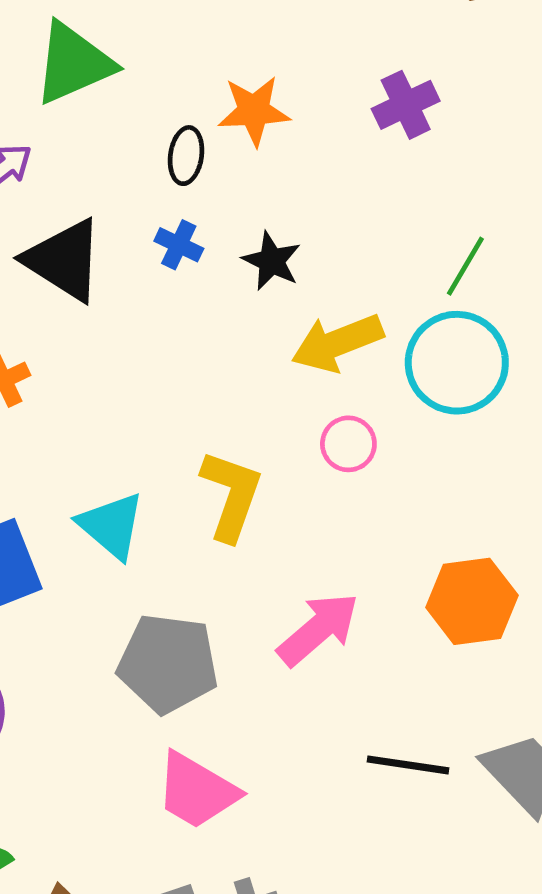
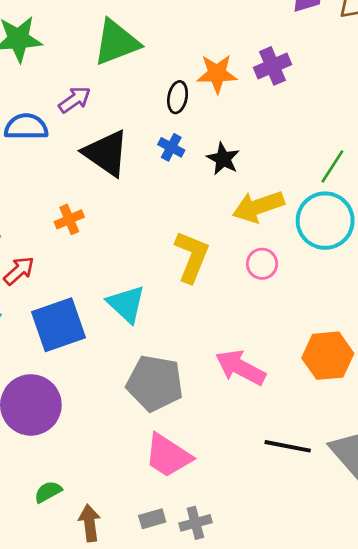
purple cross: (406, 105) -> (273, 66), moved
yellow L-shape: (231, 495) -> (192, 257), moved
pink arrow: (318, 629) -> (240, 367), turned -114

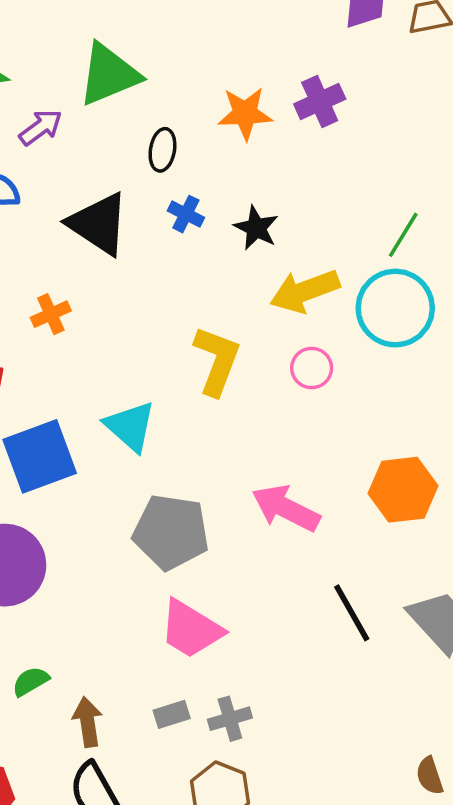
black ellipse: (178, 97) -> (162, 150), moved
purple arrow: (75, 100) -> (41, 127), moved
black line: (288, 446) -> (352, 613), turned 51

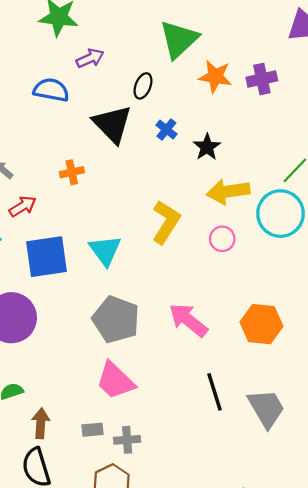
green triangle: (109, 75) -> (179, 39), moved, turned -33
black ellipse: (162, 150) -> (143, 86), moved

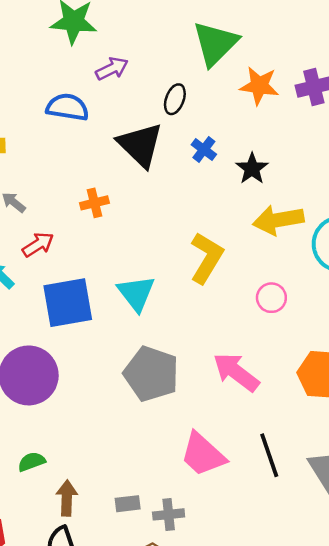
pink circle: (222, 239) -> (271, 298), moved
pink trapezoid: (115, 381) -> (203, 454), moved

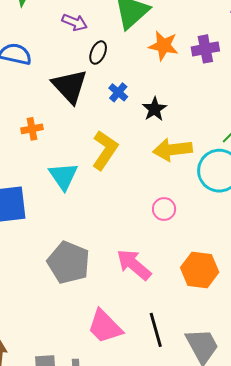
purple arrow: (112, 69) -> (75, 22), moved, turned 45
yellow L-shape: (207, 258) -> (105, 150), moved
cyan triangle: (136, 293) -> (63, 176), moved

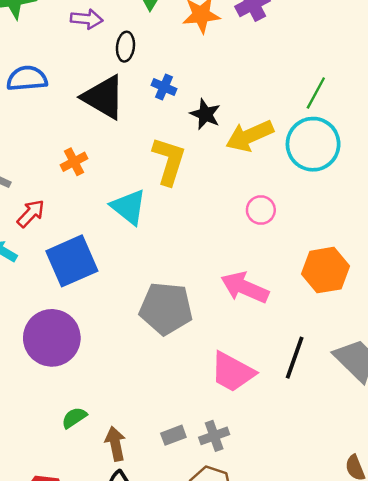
black star: (154, 109) -> (205, 114), moved
black line: (156, 330) -> (295, 358), turned 52

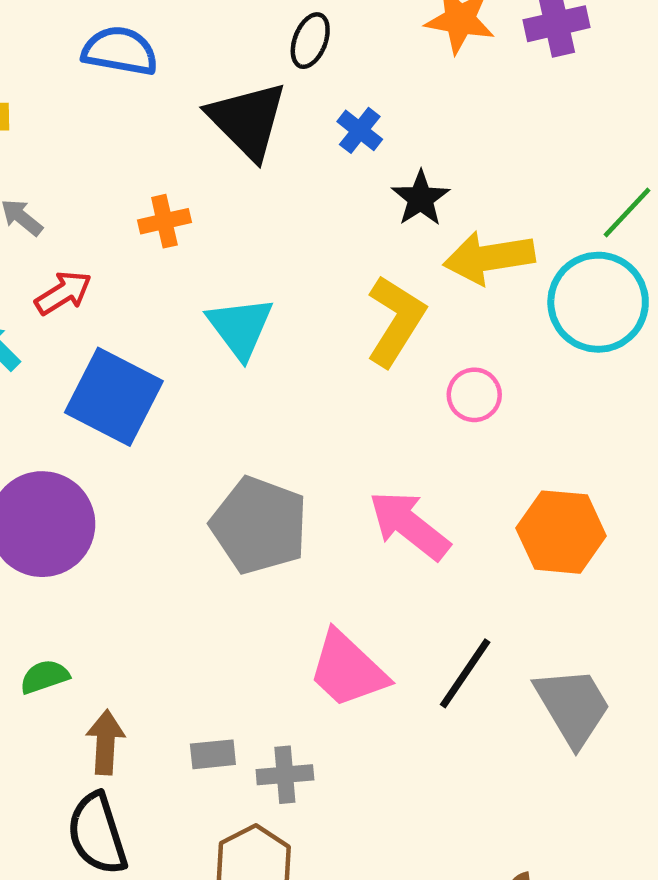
yellow L-shape: (169, 161) -> (396, 321), moved
blue square: (72, 261) -> (114, 397), turned 36

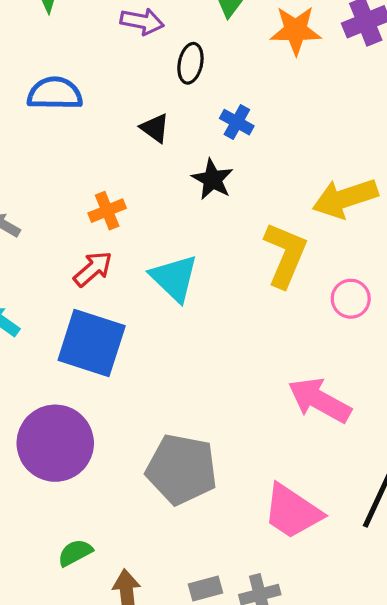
black triangle: (248, 120) -> (155, 128), size x0.5
black star: (421, 198) -> (212, 179), moved
red arrow: (63, 293) -> (93, 269), moved
gray pentagon: (259, 525) -> (182, 469), moved

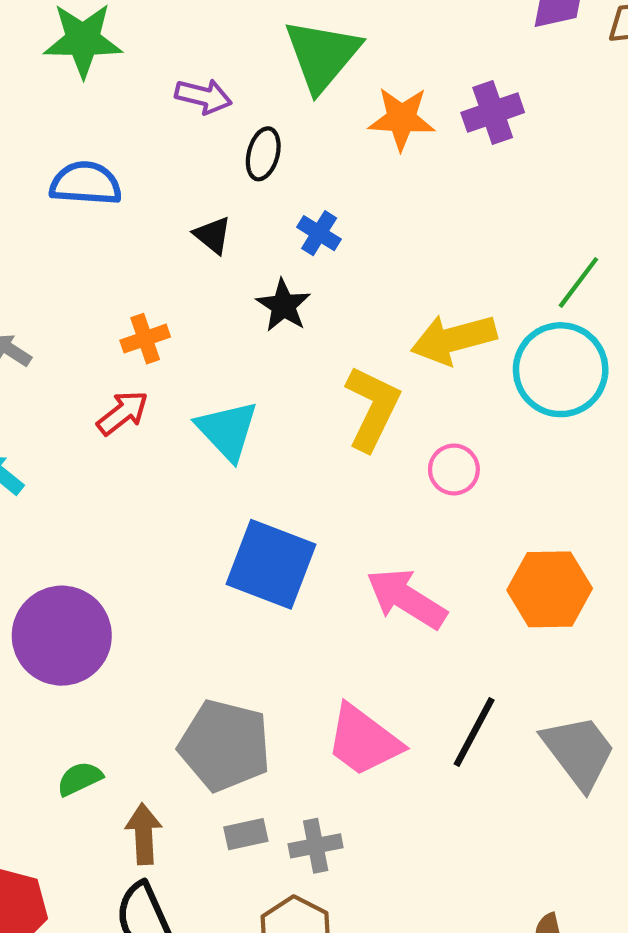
blue square: (92, 343) -> (271, 564), moved
gray pentagon: (182, 469) -> (225, 745), moved

